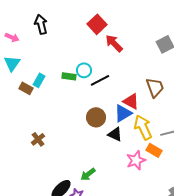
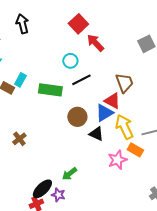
cyan circle: (84, 70) -> (70, 61), moved
green rectangle: (69, 76) -> (50, 90), moved, size x1.6
brown trapezoid: (155, 87) -> (124, 83), moved

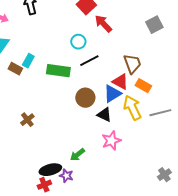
orange rectangle: (135, 150) -> (143, 86), moved
pink star: (117, 160) -> (111, 141), moved
black ellipse: (42, 189) -> (50, 170), turned 30

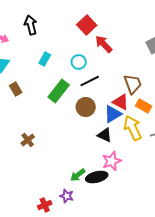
cyan rectangle: (28, 61) -> (45, 59), moved
brown rectangle: (15, 69) -> (16, 89), turned 32
green rectangle: (58, 71) -> (59, 91), turned -60
brown circle: (85, 98) -> (86, 107), moved
black ellipse: (50, 170) -> (97, 177), moved

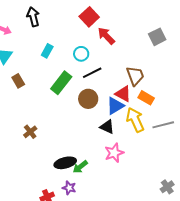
black ellipse: (97, 177) -> (65, 163), moved

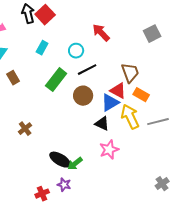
red square: (89, 17) -> (45, 15), moved
black ellipse: (65, 163) -> (60, 160), turned 45

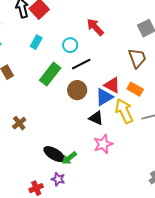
brown trapezoid: (130, 73) -> (137, 58), moved

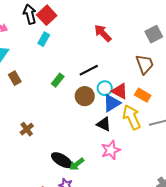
cyan rectangle: (36, 42) -> (44, 39), moved
cyan circle: (70, 45) -> (105, 88), moved
green rectangle: (50, 74) -> (58, 80), size x0.6

